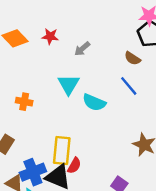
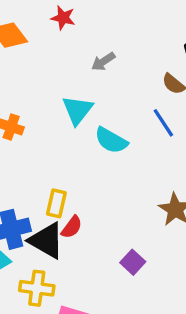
red star: (50, 36) -> (63, 18), moved
yellow rectangle: (62, 150) -> (56, 203), size x0.7

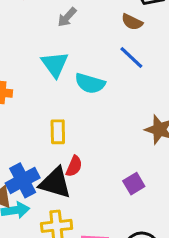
yellow rectangle: (56, 203) -> (58, 132), moved
purple square: (133, 262) -> (134, 184), turned 30

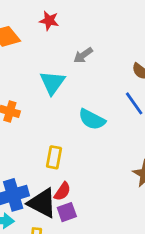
cyan triangle: (55, 64) -> (52, 83), moved
purple square: (134, 184) -> (67, 212), moved

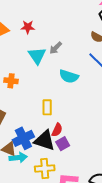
red star: (49, 21) -> (28, 27), moved
gray arrow: (83, 55) -> (56, 48), moved

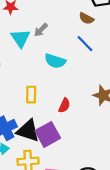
red semicircle: (57, 130) -> (64, 105), moved
purple square: (63, 144) -> (48, 134), size x1.6

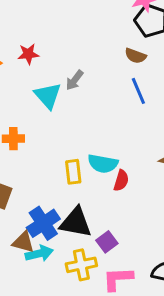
blue line: (85, 44) -> (138, 91), turned 30
cyan semicircle: (55, 61) -> (103, 164), moved
purple square: (48, 134) -> (107, 242), moved, size x0.6

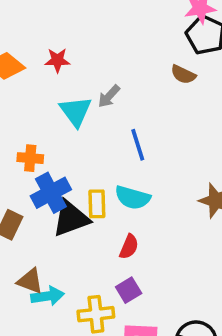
blue line: (138, 91) -> (138, 145), moved
red semicircle: (121, 181) -> (129, 247), moved
black triangle: (76, 222) -> (71, 218), moved, turned -36
blue cross: (43, 223) -> (51, 193), moved

